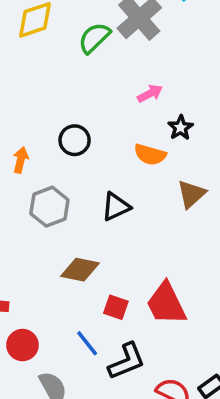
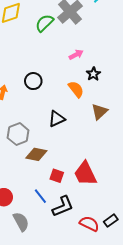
orange semicircle: (150, 155) -> (76, 89), turned -144
gray hexagon: (49, 207) -> (18, 134), moved

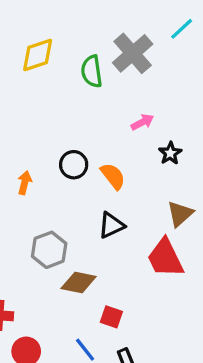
green semicircle: (44, 23) -> (92, 71), turned -54
orange semicircle: (76, 89) -> (113, 176), moved
red trapezoid: (85, 174) -> (165, 258), moved

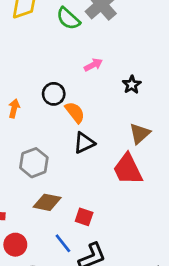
green semicircle: (92, 71) -> (68, 19), turned -40
pink arrow: (142, 122) -> (93, 65), moved
orange semicircle: (113, 176) -> (75, 112), moved
brown diamond: (79, 283) -> (47, 202), moved

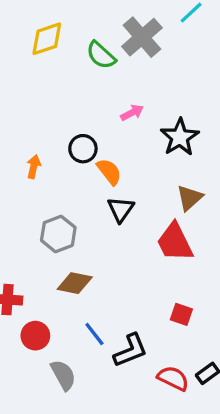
black star: (132, 85) -> (180, 137), size x1.6
black triangle: (84, 143) -> (121, 209), turned -30
red square: (84, 217) -> (181, 314), moved

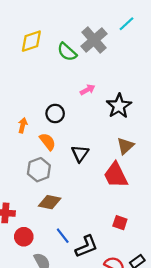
orange semicircle: (109, 172) -> (48, 142), moved

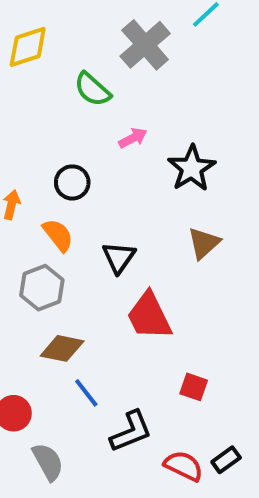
green semicircle: (67, 52) -> (92, 89), moved
red trapezoid: (116, 175) -> (149, 316), moved
blue line: (63, 236) -> (86, 393), moved

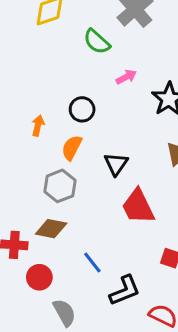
orange semicircle: (58, 235) -> (72, 148), turned -115
brown diamond: (62, 348) -> (51, 229), moved

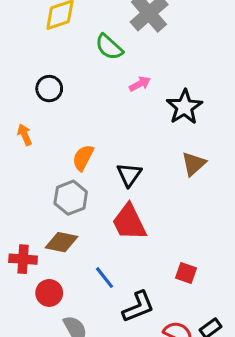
black circle: (82, 109) -> (49, 89), moved
orange arrow: (38, 126) -> (25, 135), moved, turned -36
red trapezoid: (138, 207) -> (129, 222), moved

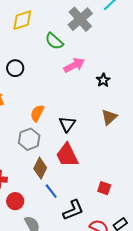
pink arrow: (140, 84) -> (74, 65), size x1.5
black star: (184, 107) -> (103, 80), size x0.6
brown diamond: (61, 242) -> (40, 168), moved, turned -75

